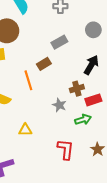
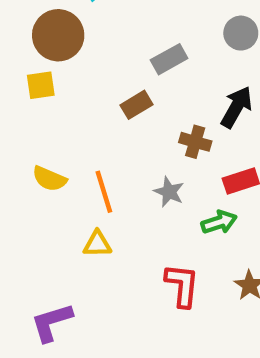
orange line: (28, 80) -> (104, 192), moved
brown cross: (77, 89) -> (195, 142), moved, turned 32

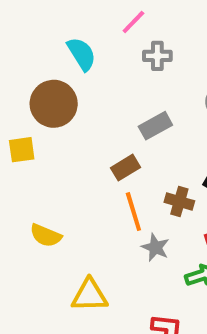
yellow square: (41, 85) -> (22, 150), moved
orange line: (104, 192) -> (133, 212), moved
yellow triangle: (97, 244) -> (90, 295), size x1.4

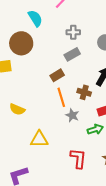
gray cross: (157, 56) -> (73, 32), moved

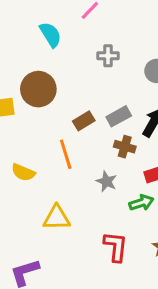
brown circle: (21, 43) -> (38, 89), moved
gray rectangle: (72, 54) -> (119, 116), moved
orange line: (61, 97) -> (66, 154), moved

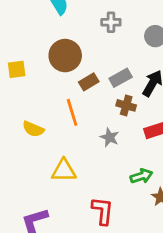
brown circle: (38, 89) -> (65, 56), moved
green arrow: (141, 203) -> (141, 176), moved
red L-shape: (116, 247) -> (103, 211), moved

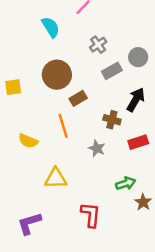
gray cross: (111, 22) -> (98, 45), turned -36
gray rectangle: (121, 78) -> (112, 71), moved

